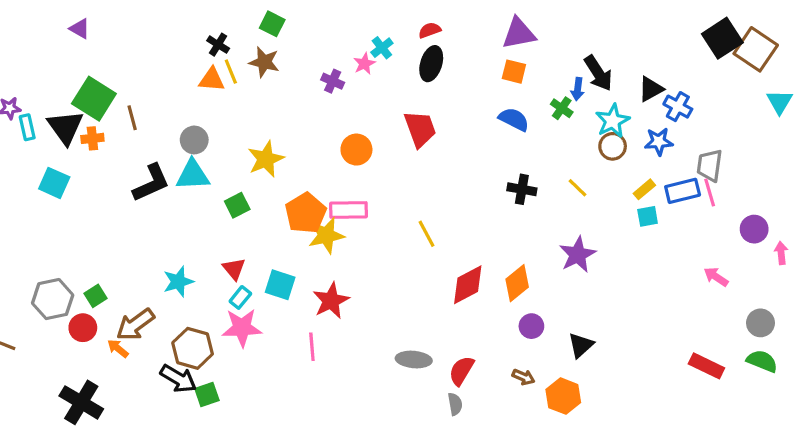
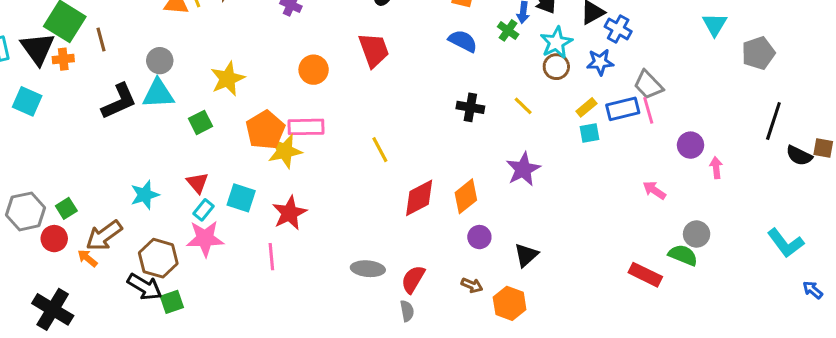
gray trapezoid: (710, 165) -> (648, 85), turned -52
green semicircle: (762, 361) -> (683, 255), moved

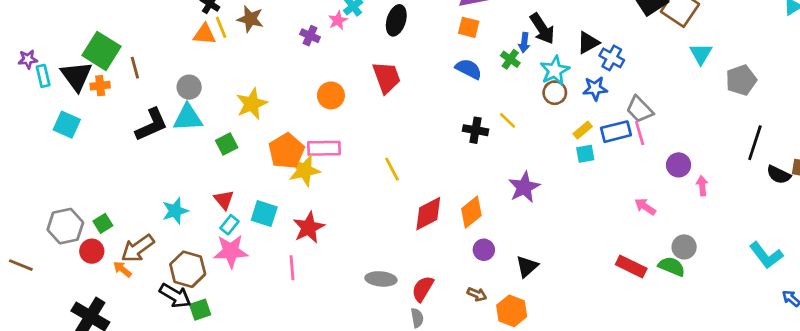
yellow line: (523, 106) -> (507, 120), moved
red rectangle: (645, 275) -> (631, 266), moved

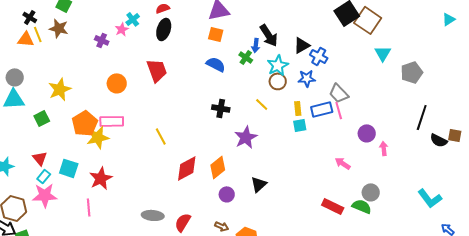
yellow line: (507, 120) -> (262, 104), moved
yellow rectangle: (583, 130) -> (298, 108), turned -56
purple star: (524, 187) -> (246, 137), moved
black triangle: (527, 266) -> (259, 184), moved

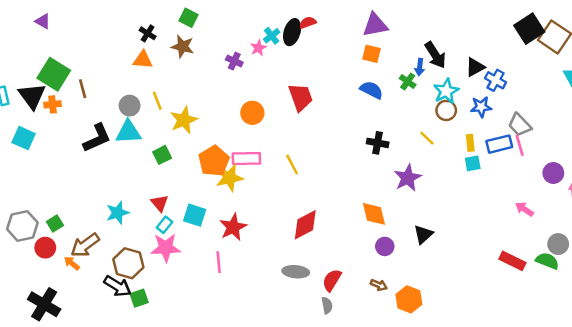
black ellipse: (164, 29) -> (292, 32), moved
yellow line: (38, 34) -> (157, 101), moved
yellow line: (161, 136) -> (292, 165), moved
orange diamond: (218, 167) -> (374, 214), turned -65
red diamond: (187, 168) -> (305, 225), moved

